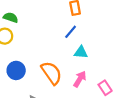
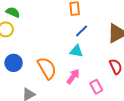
blue line: (71, 32) -> (82, 31), moved

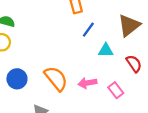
cyan triangle: (76, 51) -> (106, 50), moved
pink arrow: (73, 76) -> (87, 83), turned -126

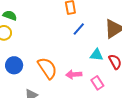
cyan triangle: (106, 50) -> (97, 55), moved

